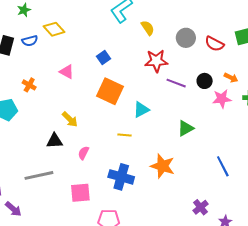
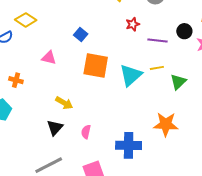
red star: (156, 61) -> (133, 24), size x0.6
cyan triangle: (141, 110) -> (131, 75), size x1.4
yellow line: (125, 135) -> (157, 68), moved
black triangle: (55, 141) -> (55, 128), turned -30

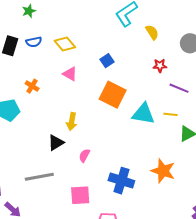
yellow diamond: (26, 20) -> (65, 44), moved
cyan triangle: (131, 75) -> (143, 114), turned 35
yellow arrow: (64, 103) -> (72, 122), turned 54

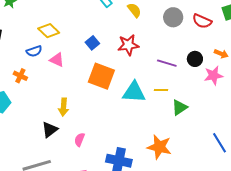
blue semicircle: (34, 42) -> (34, 51), moved
red star: (160, 66) -> (128, 45), moved, size x1.5

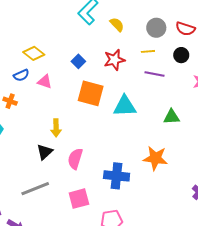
black circle: (195, 59) -> (181, 55), moved
yellow line: (161, 90) -> (148, 51), moved
green triangle: (179, 107) -> (172, 117), turned 36
pink semicircle: (80, 140) -> (75, 159), size x1.5

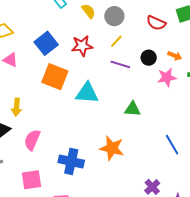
gray circle: (156, 28) -> (114, 16), moved
yellow line: (148, 51) -> (116, 41), turned -48
black circle: (181, 55) -> (149, 58), moved
blue square: (78, 61) -> (46, 43), size x1.6

